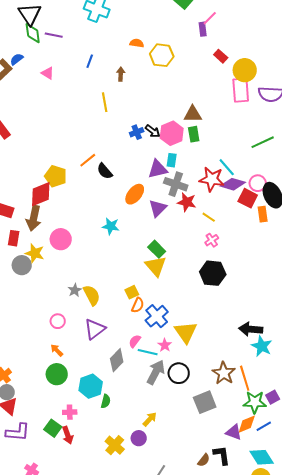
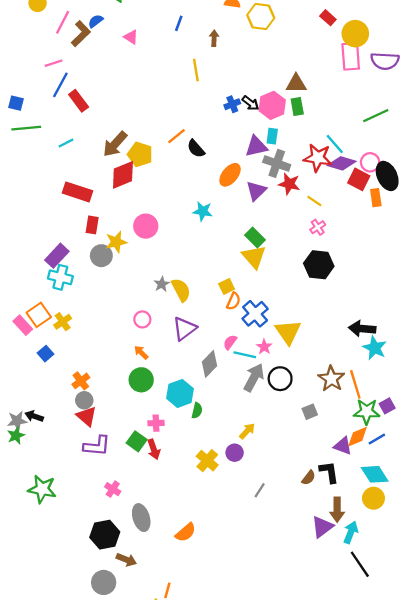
brown arrow: (34, 218) -> (115, 144), moved, turned 30
yellow star: (35, 253) -> (116, 242), turned -30
gray square: (205, 402) -> (310, 412), size x0.6

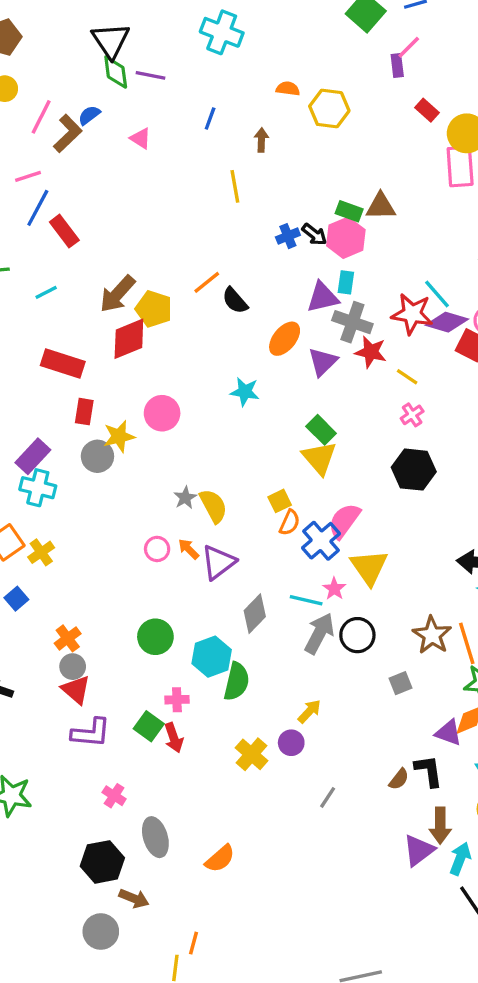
green rectangle: (297, 107) -> (349, 211), moved, turned -60
pink semicircle: (230, 342) -> (344, 521), moved, size x1.6
orange arrow: (141, 352) -> (189, 549), moved
green semicircle: (197, 411) -> (237, 681), size x1.6

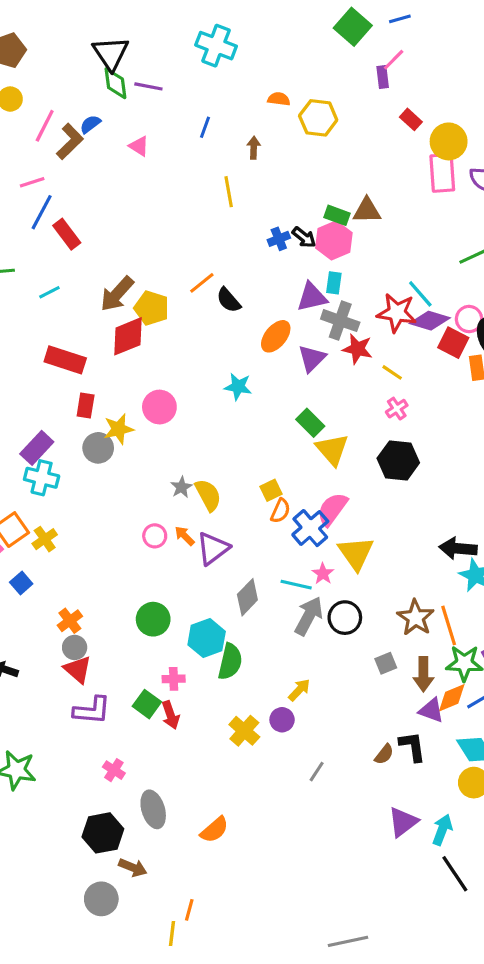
yellow triangle: (319, 458) -> (332, 449), moved
brown arrow: (440, 826) -> (423, 674), moved

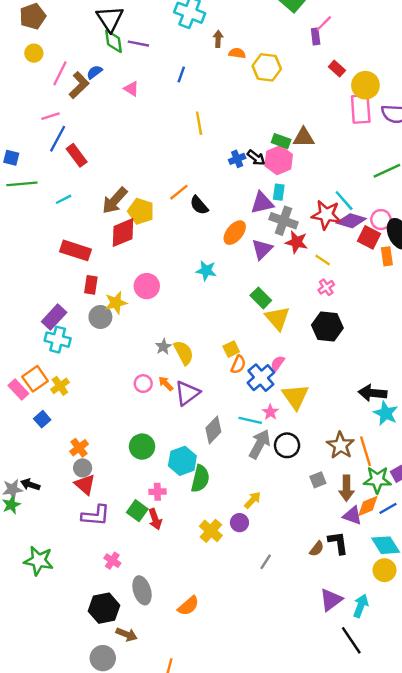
brown arrow: (254, 148) -> (218, 39), moved
pink semicircle: (332, 509) -> (278, 363), size x0.6
black line: (455, 874) -> (351, 640), moved

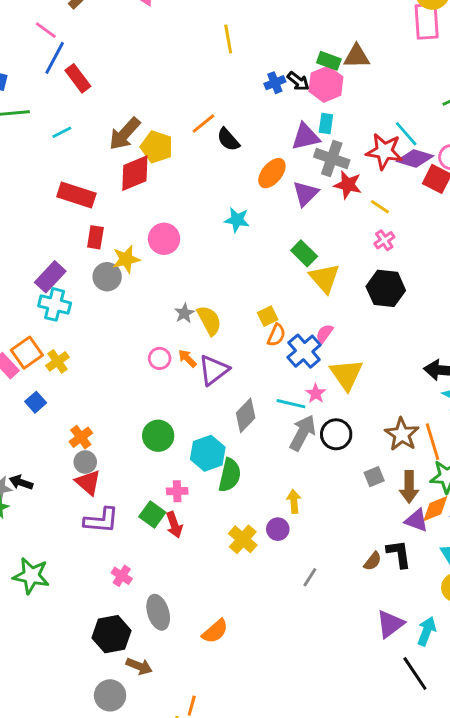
pink line: (50, 116) -> (46, 30), turned 54
yellow arrow: (253, 500) -> (294, 501), turned -48

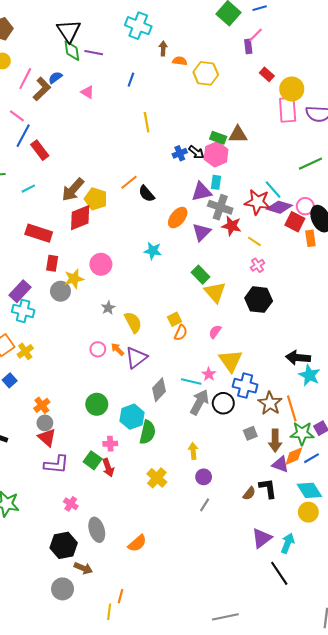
gray star: (184, 313) -> (108, 308), moved
blue cross: (304, 351) -> (245, 386), moved, turned -35
purple circle: (278, 529) -> (204, 477), moved

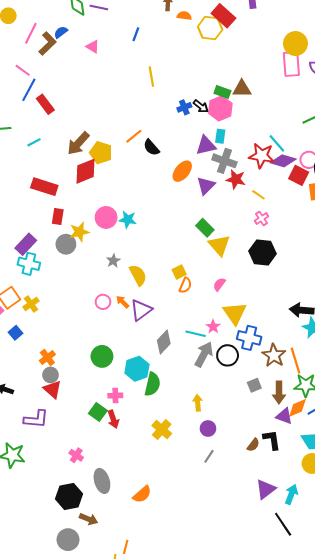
red rectangle: (267, 74) -> (223, 16), moved, size x1.6
cyan star: (153, 251) -> (128, 220), moved
purple L-shape: (56, 464) -> (36, 419), moved

